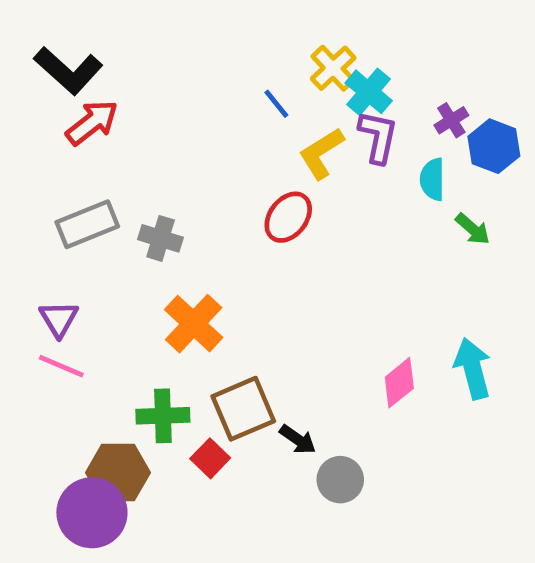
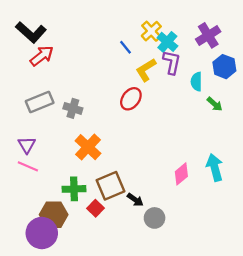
purple cross: (451, 120) -> (208, 35), moved, size x1.6

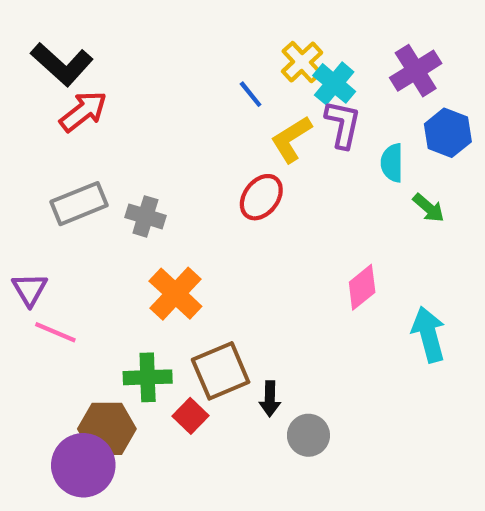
purple triangle: (27, 145) -> (30, 289), moved
pink diamond: (181, 174) -> (362, 287), moved
black arrow: (135, 200) -> (270, 399), turned 56

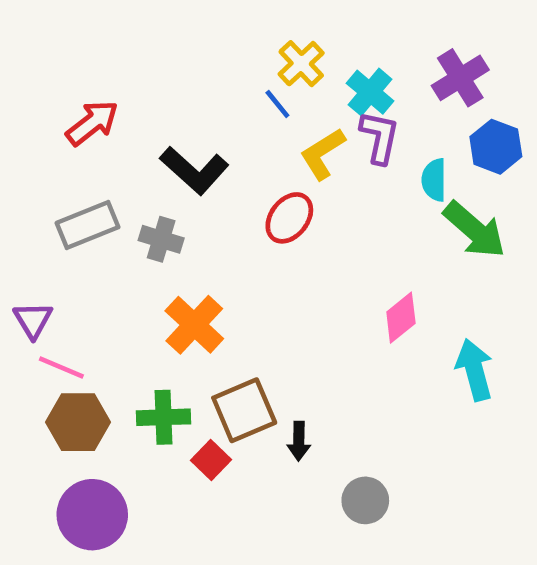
yellow cross: (302, 62) -> (301, 64), moved
black L-shape: (62, 64) -> (194, 170), moved
green arrow: (429, 208) -> (474, 230), size x1.8
brown hexagon: (107, 429) -> (78, 422), moved
gray circle: (308, 435) -> (365, 500), moved

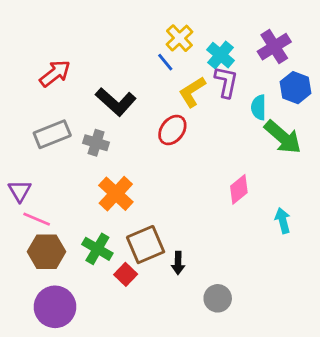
cyan arrow: (474, 370) -> (283, 221), size x0.7
green cross: (163, 417) -> (97, 249), turned 32

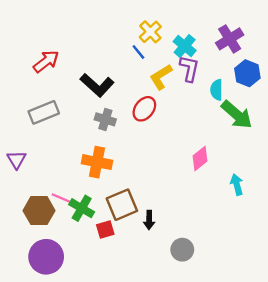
gray cross: (96, 143) -> (105, 119), moved
orange cross: (116, 194) -> (97, 162), turned -32
pink line: (37, 219) -> (63, 199), moved
red square: (126, 274) -> (105, 230), turned 30

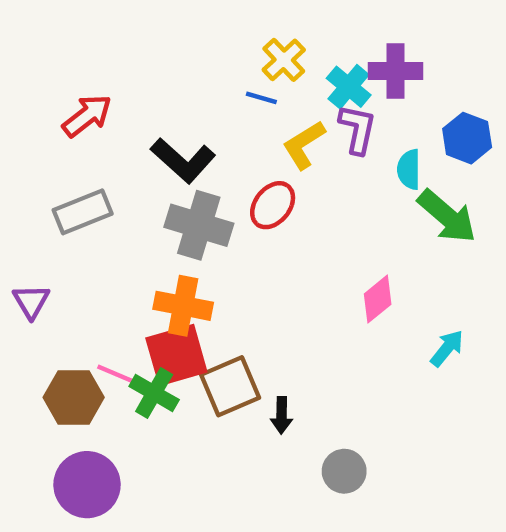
purple cross: (230, 39) -> (396, 71), moved, turned 32
blue line: (138, 52) -> (261, 98), turned -35
gray cross: (105, 119) -> (199, 225), size x1.6
cyan arrow: (237, 185) -> (447, 348), turned 54
red square: (105, 230) -> (176, 355), moved, size x1.8

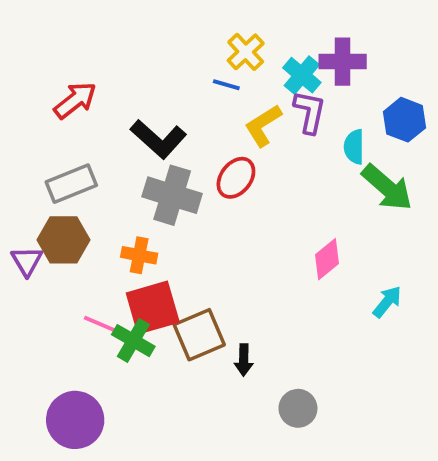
orange cross: (183, 306) -> (139, 255), moved, size x0.7
brown hexagon: (74, 397) -> (64, 240), moved

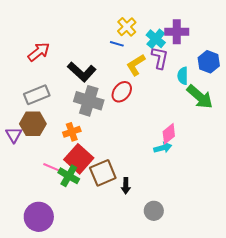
orange cross: (139, 255) -> (72, 132), turned -30
cyan arrow: (387, 302) -> (163, 148), moved, turned 36
red square: (153, 308) -> (79, 159), turned -32

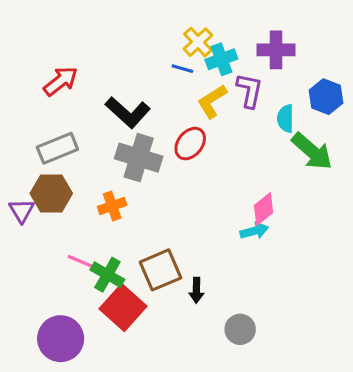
cyan cross: (156, 39) -> (221, 59), moved, turned 30
red square: (79, 159) -> (123, 307), moved

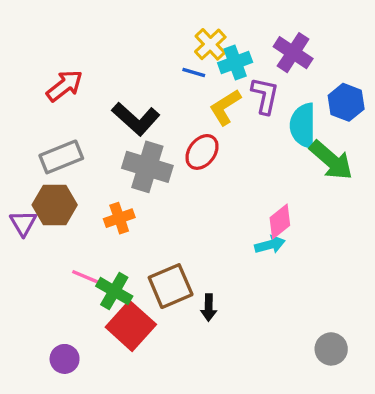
purple cross: (276, 50) -> (293, 53), turned 33
cyan semicircle: (285, 119) -> (303, 125), size x1.5
gray circle: (240, 329) -> (331, 349), moved
purple circle: (61, 339) -> (65, 359), size x0.6

